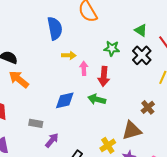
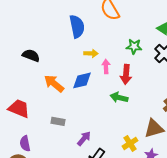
orange arrow: (19, 79) -> (54, 83), moved
blue diamond: (65, 100) -> (82, 80), moved
purple arrow: (52, 140) -> (84, 138), moved

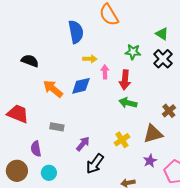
green arrow: (119, 97) -> (128, 103), moved
purple semicircle: (25, 143) -> (36, 149), moved
yellow cross: (130, 143) -> (122, 140), moved

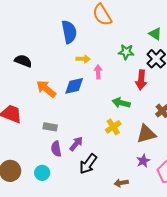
red arrow: (125, 80) -> (141, 80), moved
yellow cross: (122, 140) -> (113, 127), moved
purple semicircle: (36, 149) -> (56, 149), moved

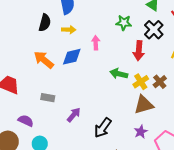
yellow arrow: (83, 59) -> (69, 30), moved
black semicircle: (23, 61) -> (45, 23), moved, turned 84
yellow cross: (113, 127) -> (141, 82), moved
purple semicircle: (56, 149) -> (26, 121), moved, turned 126
black arrow: (88, 164) -> (103, 128), moved

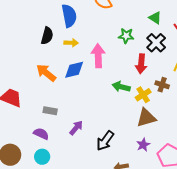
pink arrow: (96, 43) -> (98, 56), size x1.6
brown cross: (160, 82) -> (162, 85), moved, turned -32
purple semicircle: (26, 121) -> (41, 134), moved

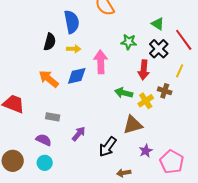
brown triangle: (146, 118) -> (133, 125), moved

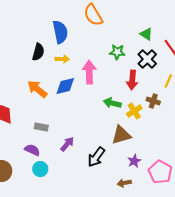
cyan circle: (45, 163) -> (40, 169), moved
brown arrow: (124, 173) -> (124, 183), moved

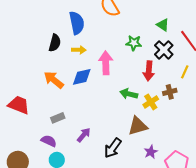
brown cross: (153, 101) -> (170, 92), turned -32
gray rectangle: (41, 127) -> (58, 118), turned -32

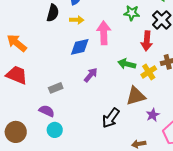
orange arrow: (54, 80) -> (17, 43), moved
purple arrow: (84, 135) -> (91, 75), moved
purple star: (151, 152) -> (153, 115), moved

